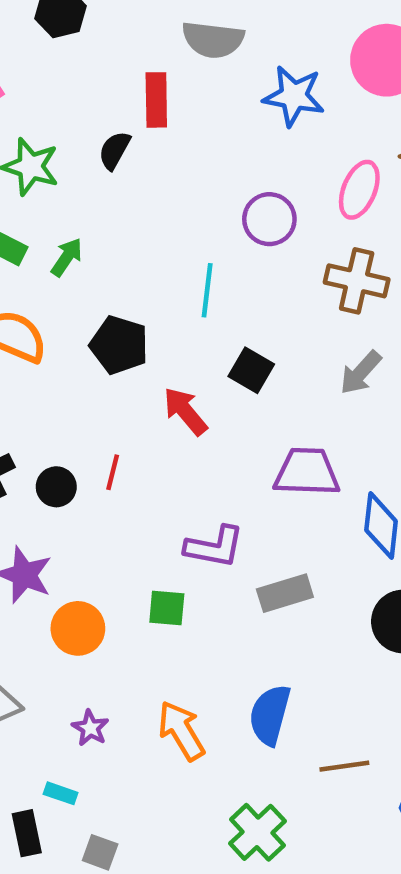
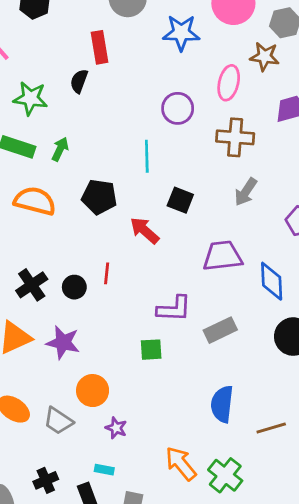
orange circle: (78, 628) -> (93, 391), moved
orange arrow: (181, 731) -> (181, 464), moved

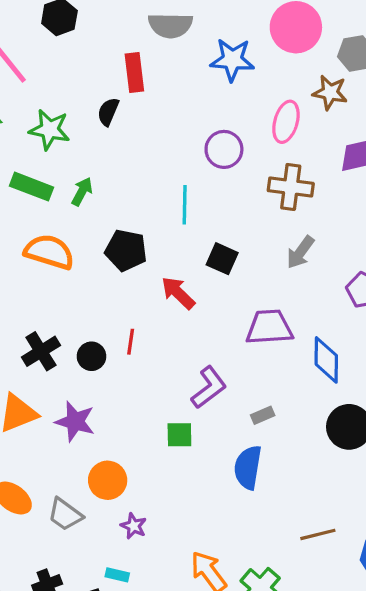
purple L-shape: (174, 309) -> (209, 387), turned -42
gray rectangle: (220, 330) -> (263, 415), size x0.6
blue semicircle: (222, 404) -> (248, 467), moved

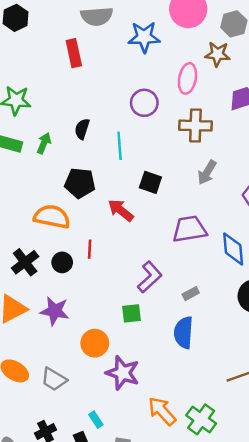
black semicircle: (108, 112) -> (82, 129), moved
orange semicircle: (49, 252) -> (52, 217), moved
orange circle: (108, 480) -> (95, 343), moved
purple star: (134, 526) -> (123, 373), moved, size x1.8
cyan rectangle: (117, 575) -> (96, 420), turned 49

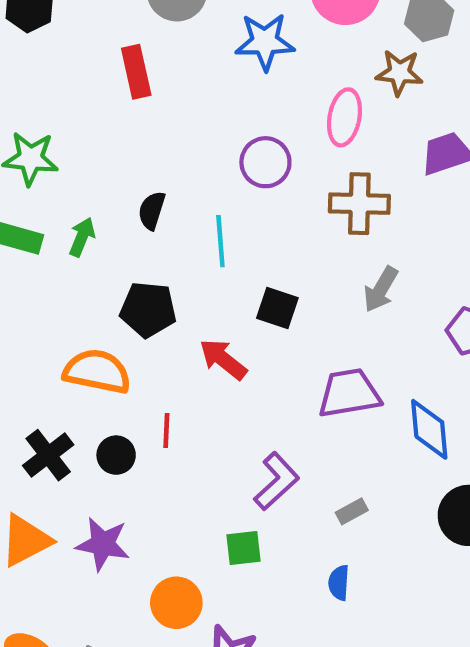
blue semicircle: (184, 333) -> (339, 583), size x0.6

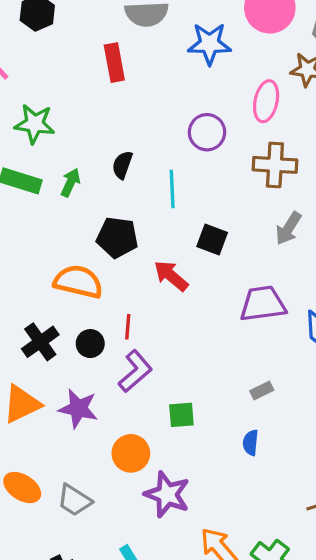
purple L-shape: (276, 481) -> (135, 371), moved

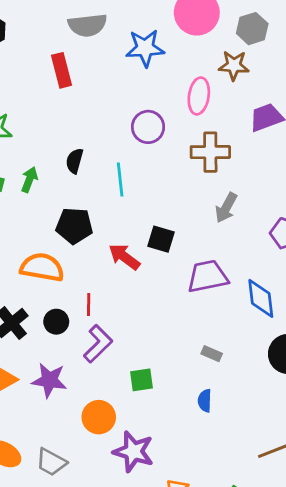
black square: (212, 239) -> (161, 239), moved
gray rectangle: (262, 391) -> (212, 354), turned 54

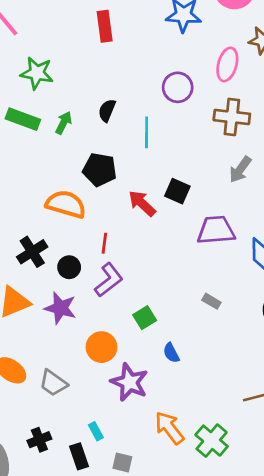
black circle: (56, 322) -> (69, 267), moved
green square: (142, 380) -> (145, 318), turned -30
blue semicircle: (205, 401) -> (171, 353), moved, turned -36

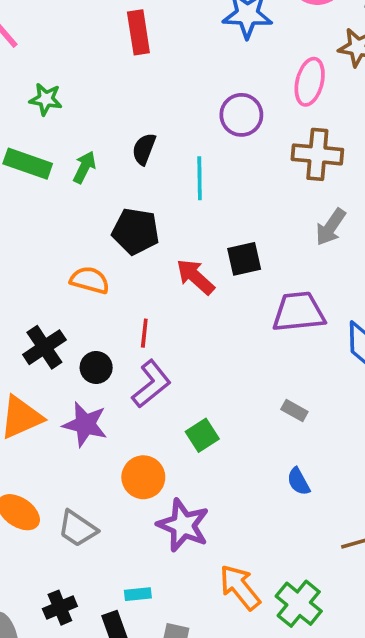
green star: (37, 73) -> (46, 99), size x0.7
black square: (177, 191) -> (244, 259), turned -35
orange semicircle: (66, 204) -> (90, 280), size x0.7
blue semicircle: (171, 353) -> (298, 482), moved
cyan rectangle: (96, 431) -> (138, 594), turned -66

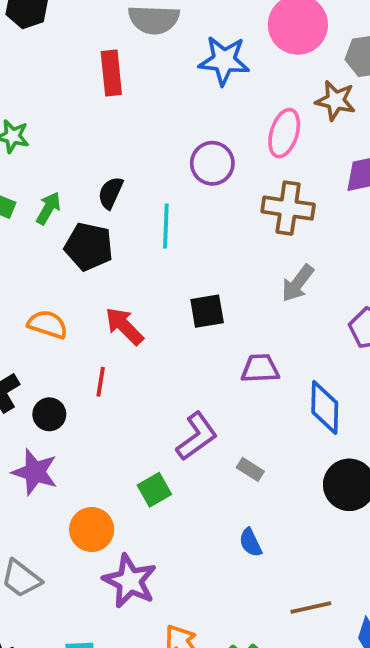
black pentagon: (136, 231) -> (89, 247), moved
red arrow: (195, 277) -> (124, 326), moved
purple trapezoid: (299, 312) -> (260, 369), size x0.7
purple L-shape: (151, 384) -> (197, 436), moved

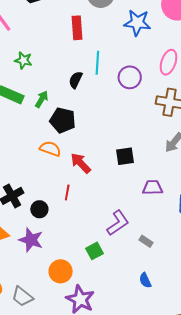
black semicircle: (111, 193) -> (76, 80), moved
cyan line: (166, 226) -> (97, 63), moved
orange semicircle: (48, 324) -> (50, 149), moved

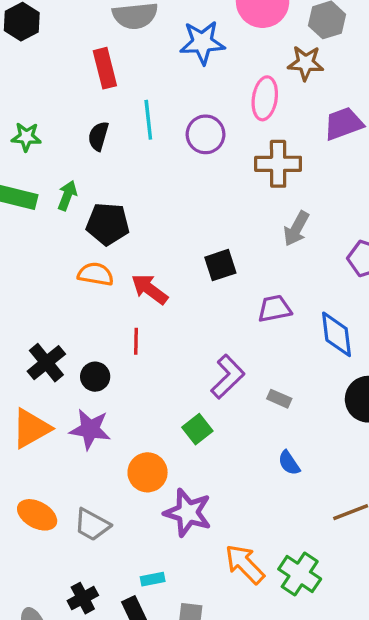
black semicircle: (76, 80) -> (98, 136), moved

